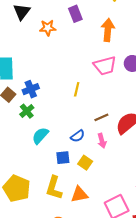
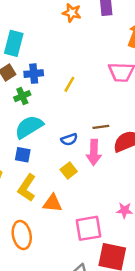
yellow line: (77, 89) -> (69, 84), moved
cyan semicircle: (40, 136) -> (29, 127), size x1.4
pink arrow: (102, 141) -> (94, 152), size x1.5
blue square: (63, 158) -> (23, 155), moved

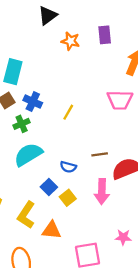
blue cross: (34, 74) -> (33, 102), turned 30
blue semicircle: (69, 139) -> (68, 167), turned 35
pink arrow: (94, 152) -> (102, 192), moved
blue square: (23, 155) -> (49, 187), moved, turned 35

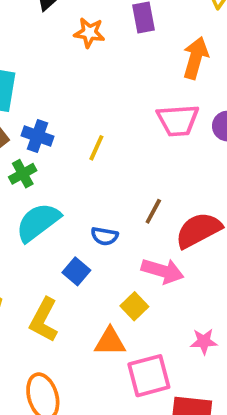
brown line: (100, 154) -> (153, 211), turned -49
pink arrow: (102, 192) -> (162, 271), turned -70
yellow square: (68, 198) -> (134, 306), moved
orange triangle: (52, 230) -> (110, 342), moved

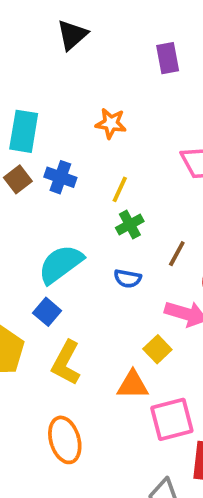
orange star: (89, 33) -> (111, 123), moved
green cross: (23, 174) -> (130, 225), moved
blue square: (76, 271) -> (47, 312), moved

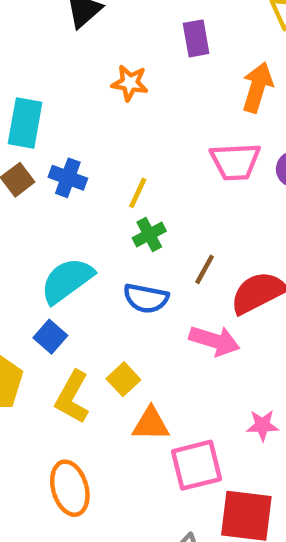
orange star: (111, 123) -> (130, 83), moved
blue semicircle: (128, 279) -> (146, 298), size x1.4
yellow square: (157, 349) -> (123, 379), moved

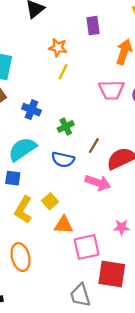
blue cross: (68, 178) -> (31, 110), moved
yellow line: (138, 193) -> (63, 72), moved
blue square: (50, 337) -> (13, 178), turned -35

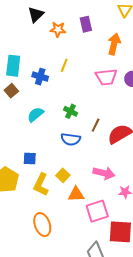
orange star: (58, 48) -> (58, 29), moved
blue cross: (31, 110) -> (40, 77), moved
green cross: (66, 127) -> (70, 111), turned -32
cyan semicircle: (22, 149) -> (36, 115), moved, size x0.7
pink arrow: (98, 183) -> (104, 173), moved

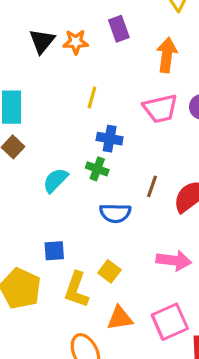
black triangle: (36, 15) -> (42, 41), moved
blue cross: (40, 77) -> (110, 139), moved
green cross: (70, 111) -> (97, 169), moved
orange triangle: (76, 194) -> (120, 318), moved

